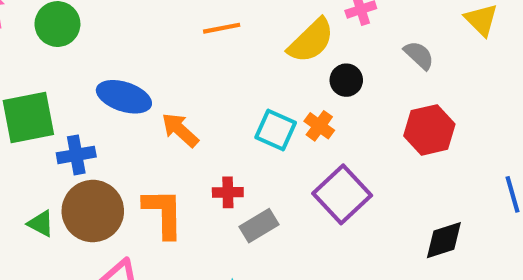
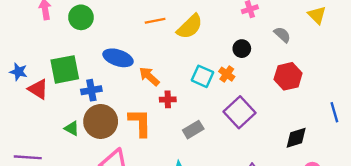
orange line: (222, 28) -> (155, 21), moved
yellow semicircle: (311, 41) -> (190, 27), moved
red cross: (228, 192) -> (168, 99), moved

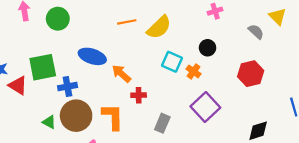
gray semicircle: (282, 35) -> (256, 32), moved
cyan square: (202, 76) -> (172, 62), moved
gray rectangle: (193, 130) -> (162, 123), turned -36

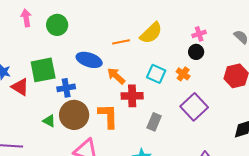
pink cross: (215, 11) -> (199, 34), moved
orange line: (127, 22) -> (121, 42), moved
cyan square: (172, 62) -> (156, 74), moved
red cross: (139, 95) -> (132, 96), size x1.5

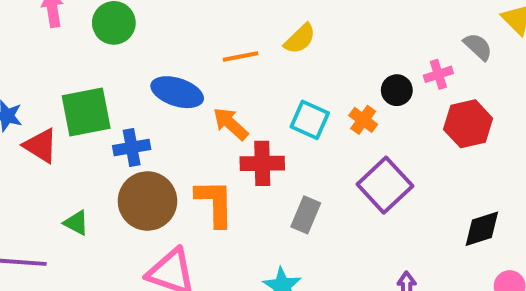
yellow semicircle: (151, 33) -> (300, 39), size x0.7
pink cross: (199, 34) -> (438, 74), moved
black circle: (196, 52) -> (397, 90), moved
green triangle: (49, 121) -> (76, 223), moved

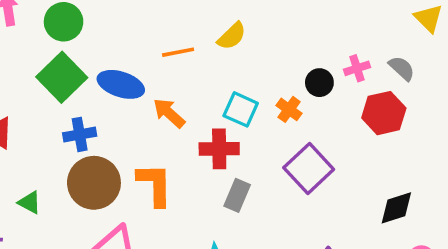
gray semicircle: (478, 47) -> (402, 68), moved
green square: (86, 112) -> (62, 77), moved, turned -33
red cross: (262, 163) -> (219, 149), moved

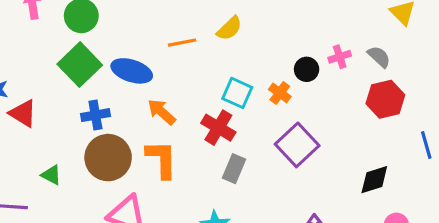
orange arrow: (169, 113) -> (162, 112), moved
red hexagon: (384, 113) -> (385, 99), moved
red cross: (219, 149) -> (218, 128), turned 32

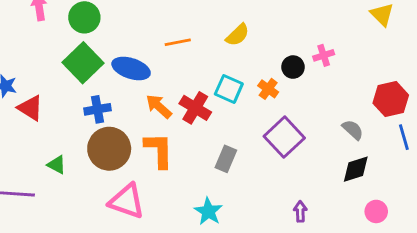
yellow semicircle: (229, 28) -> (238, 35), moved
gray semicircle: (379, 57) -> (353, 130), moved
red hexagon: (385, 99) -> (391, 99), moved
red cross: (218, 128) -> (195, 108), moved

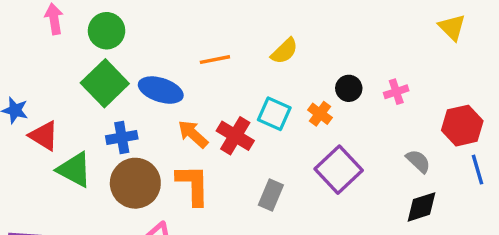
pink cross: (324, 55) -> (396, 92), moved
green triangle: (57, 165) -> (74, 170), moved, size x1.6

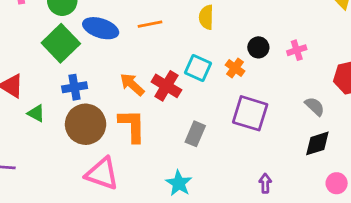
yellow semicircle: (284, 51) -> (206, 17), turned 135
blue ellipse: (161, 90) -> (101, 28), moved
green triangle: (74, 170) -> (36, 113), size x0.6
purple square: (339, 170) -> (250, 113), turned -30

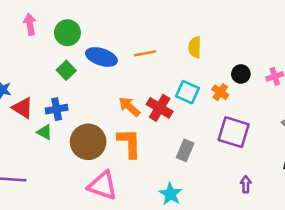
green square: (61, 43) -> (66, 70), size x0.6
blue cross: (75, 87) -> (57, 109), moved
purple arrow: (265, 183) -> (246, 184), moved

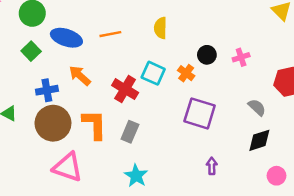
orange arrow: (129, 107) -> (80, 76), moved
blue cross: (57, 109) -> (47, 90), moved
gray rectangle: (185, 150) -> (130, 132), moved

